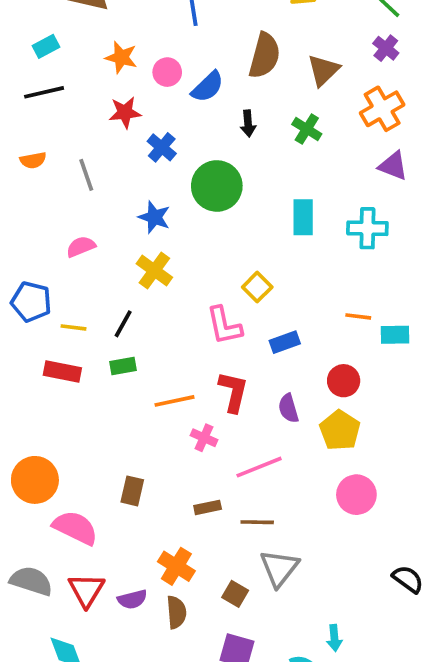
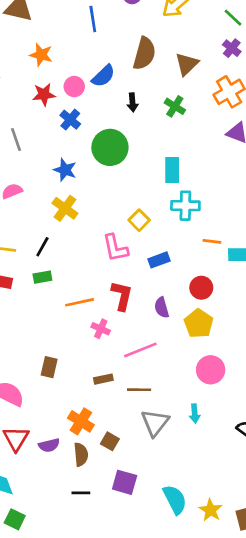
pink circle: (167, 72) -> (74, 87), moved
cyan cross: (367, 228) -> (185, 206), moved
brown square: (235, 594) -> (110, 441), moved
cyan arrow: (334, 638) -> (195, 413), moved

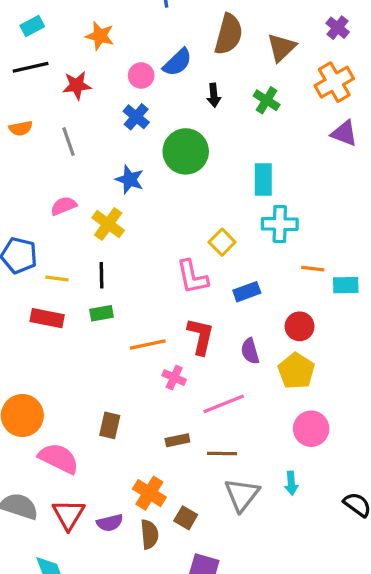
red star: (44, 94) -> (77, 85), moved
yellow cross: (65, 208) -> (108, 224), moved
black line: (42, 247) -> (102, 275), turned -30

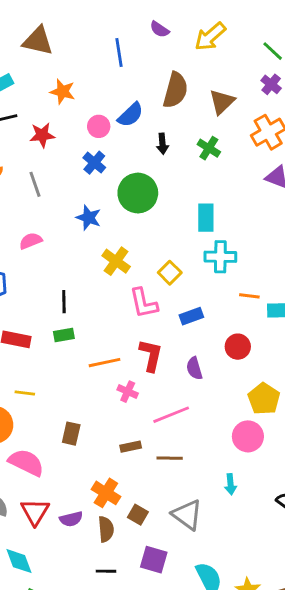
yellow cross: (108, 224) -> (116, 261), moved
yellow line: (57, 279) -> (25, 393), moved
yellow pentagon: (296, 371) -> (264, 399), moved
gray triangle: (242, 495) -> (187, 515), moved, turned -32

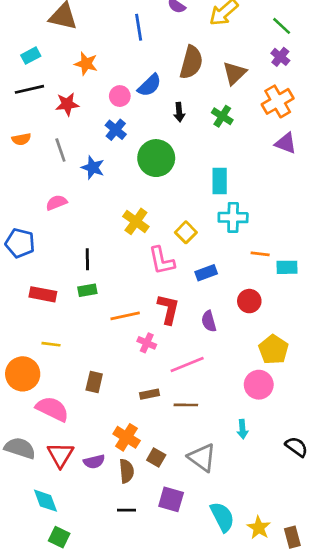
blue star: (89, 218) -> (93, 168), moved

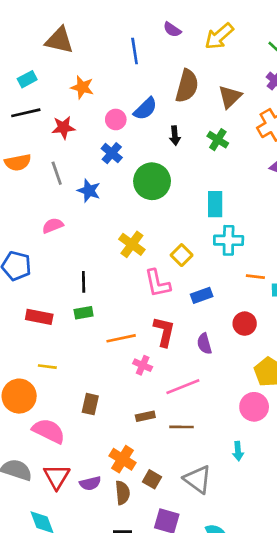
orange semicircle: (21, 139) -> (18, 162), size x1.4

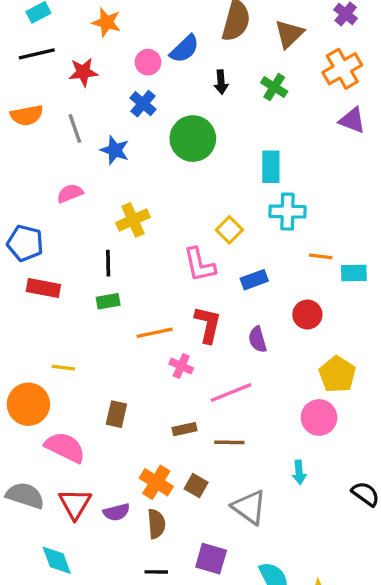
yellow cross: (132, 244) -> (133, 220), moved, turned 30
red rectangle: (39, 317) -> (43, 288), moved
brown square: (152, 479) -> (196, 486), moved

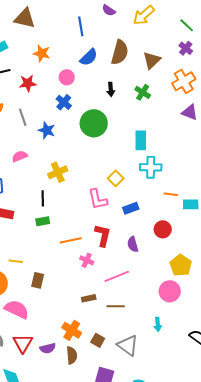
blue semicircle: (185, 49) -> (89, 57), moved
brown rectangle: (116, 414) -> (38, 280), moved
brown square: (196, 486) -> (98, 340), moved

